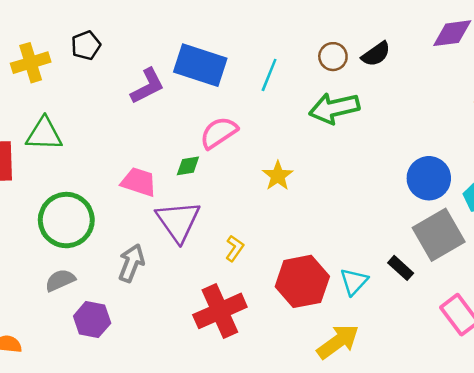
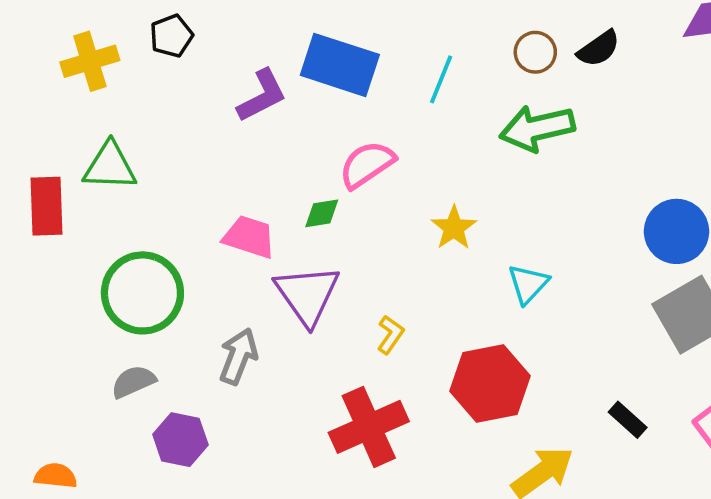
black rectangle: (401, 268) -> (628, 420), moved
cyan triangle: (354, 281) -> (528, 284), moved

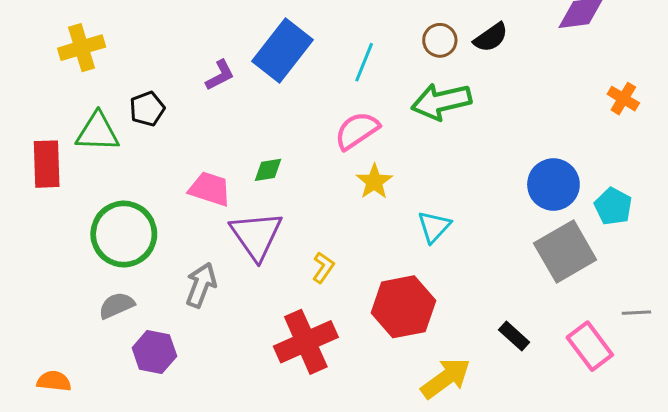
black pentagon: (171, 36) -> (147, 109), moved
blue rectangle: (340, 65) -> (283, 51), turned -70
purple L-shape: (262, 96) -> (220, 75), size x0.7
pink semicircle: (367, 164) -> (357, 131), moved

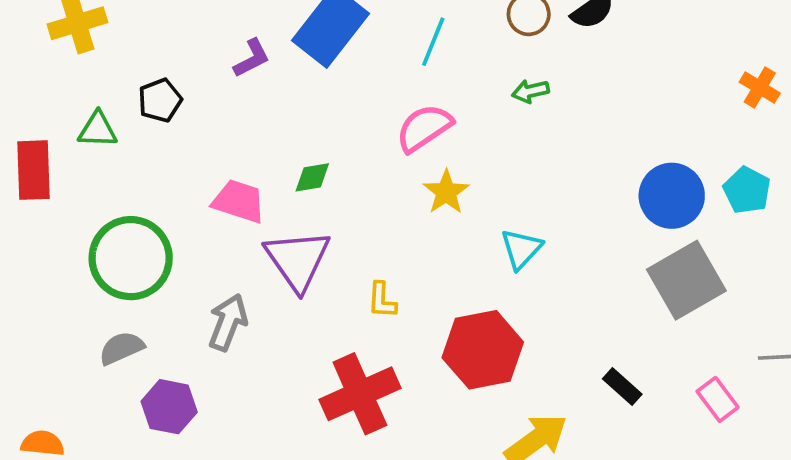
green arrow: (441, 101) -> (530, 91), size x0.5
green triangle: (98, 132) -> (98, 130), size x0.7
cyan pentagon: (613, 206) -> (747, 190), moved
yellow L-shape: (323, 268) -> (382, 300), turned 148
pink rectangle: (590, 346) -> (718, 399), size x0.7

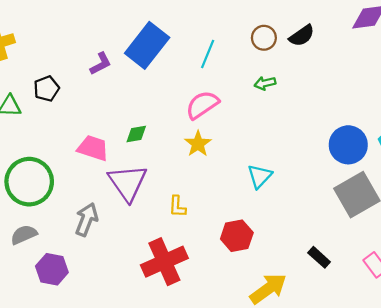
yellow star: (446, 192) -> (198, 144), moved
red hexagon: (483, 350) -> (237, 236), size x0.7

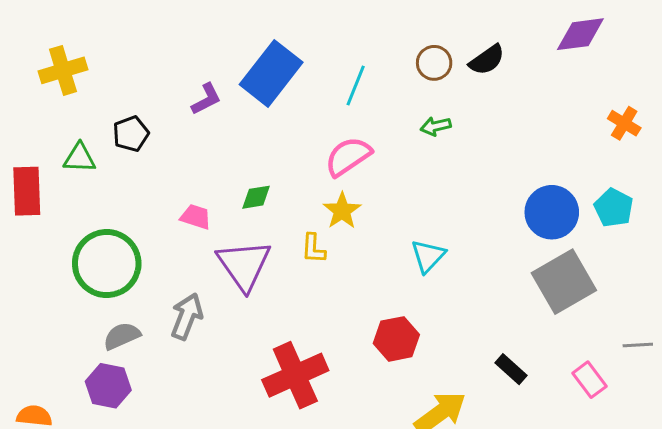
pink trapezoid: (93, 148) -> (196, 217), size x0.7
yellow L-shape: (177, 207) -> (313, 248), moved
gray semicircle: (24, 235) -> (122, 336), moved
purple hexagon: (52, 269) -> (108, 386), moved

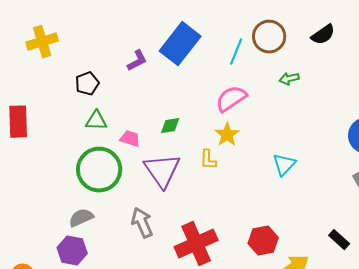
brown circle: (434, 63) -> (269, 37), moved, size x1.4
green triangle: (80, 158) -> (96, 121), moved
green circle: (107, 264) -> (99, 170), moved
gray arrow: (187, 316) -> (142, 223), moved, turned -44
red hexagon: (396, 339) -> (263, 241), moved

